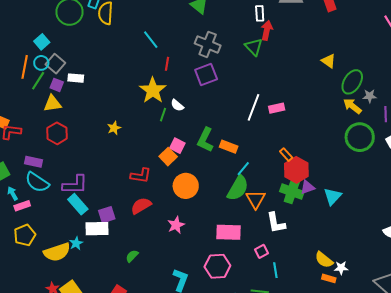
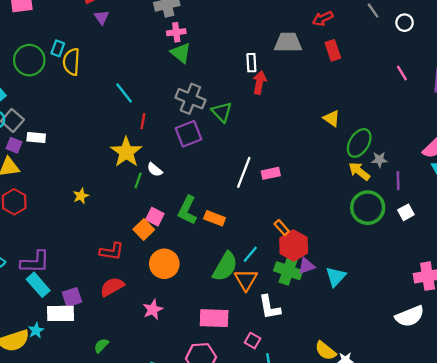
green triangle: (254, 47) -> (222, 112), moved
cyan line: (243, 169) -> (250, 254), moved
pink square: (262, 251) -> (253, 341), turned -32

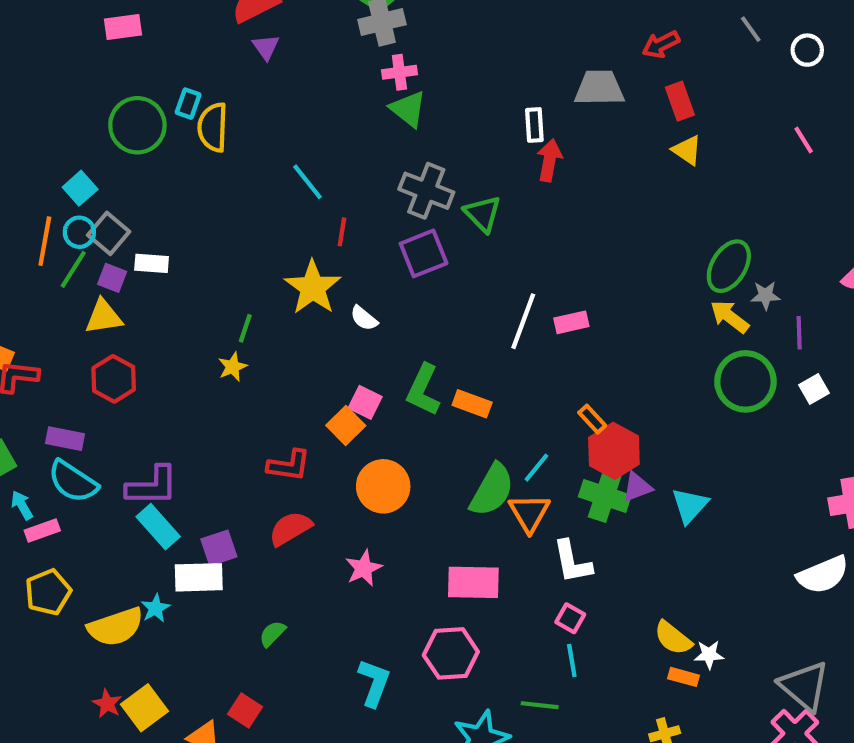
yellow triangle: (332, 118) -> (687, 150), moved
green line: (138, 181) -> (245, 328), moved
pink square: (253, 341) -> (570, 618), moved

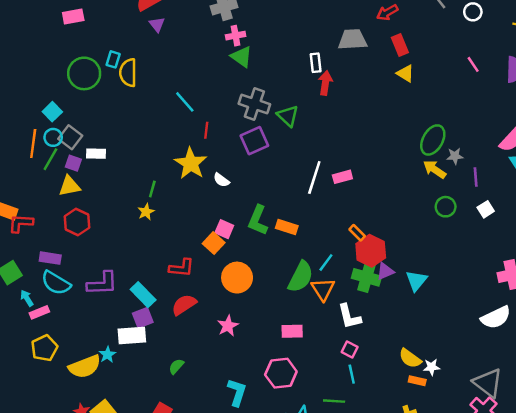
green circle: (745, 381) -> (446, 207), size x0.6
cyan rectangle: (158, 527) -> (143, 295), moved
pink rectangle: (473, 582) -> (292, 331), size x0.7

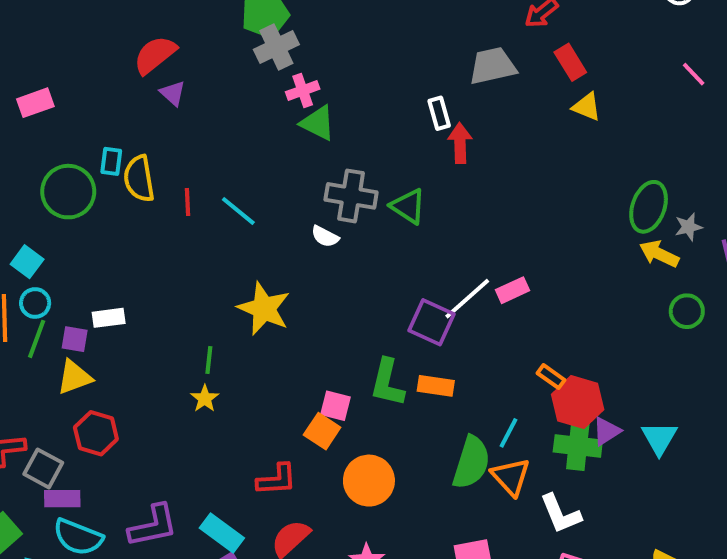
red line: (206, 130) -> (187, 202), moved
gray square: (70, 137) -> (43, 468), moved
purple square: (254, 141) -> (432, 322), moved, turned -32
white line: (314, 177) -> (467, 299), turned 40
white semicircle: (221, 180) -> (325, 237), moved

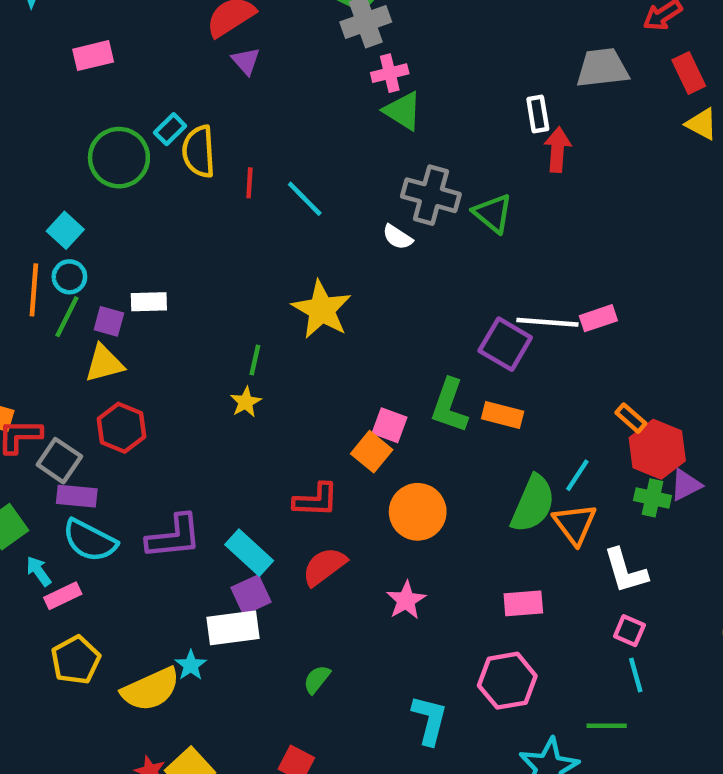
cyan rectangle: (111, 161) -> (170, 129), turned 32
white line: (467, 299) -> (547, 322), turned 40
green cross: (578, 446) -> (653, 498), size x0.7

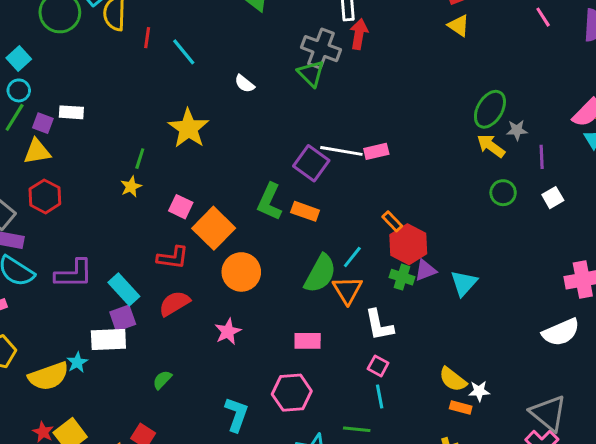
gray cross: (431, 195) -> (321, 49), moved
pink square: (389, 425) -> (181, 207), moved
orange square: (372, 452) -> (214, 228), size x1.5

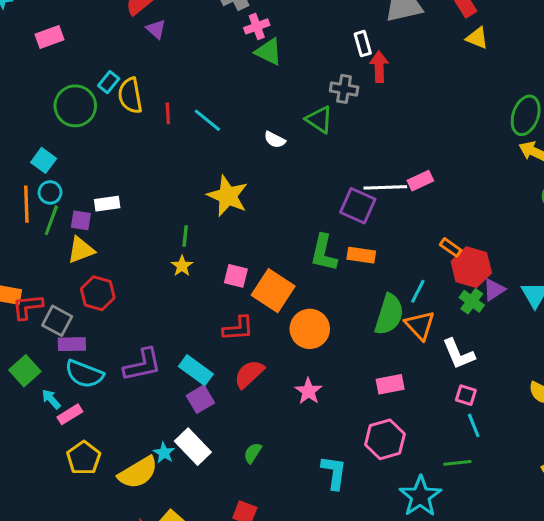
gray cross: (321, 49) -> (344, 89), size x0.7
green triangle: (311, 73) -> (319, 120), moved
green cross: (402, 277) -> (472, 301), turned 30
white rectangle: (108, 340) -> (193, 447), moved, turned 60

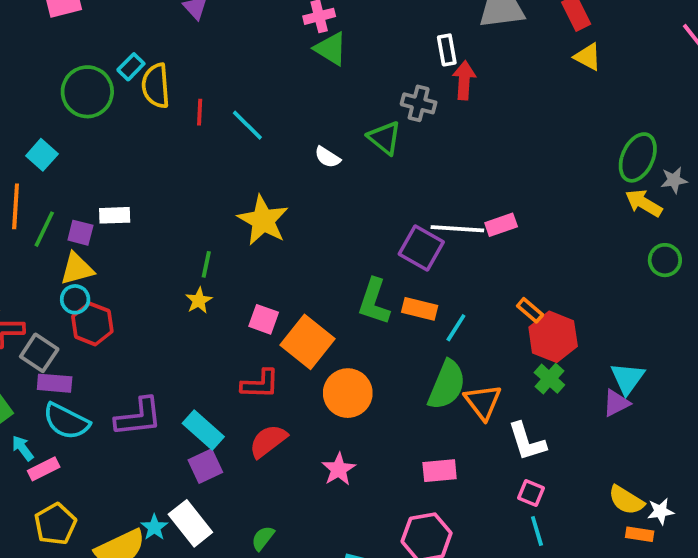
cyan circle: (50, 192) -> (75, 299), moved
purple triangle: (494, 290) -> (616, 403), moved
cyan line: (418, 291) -> (456, 328), moved

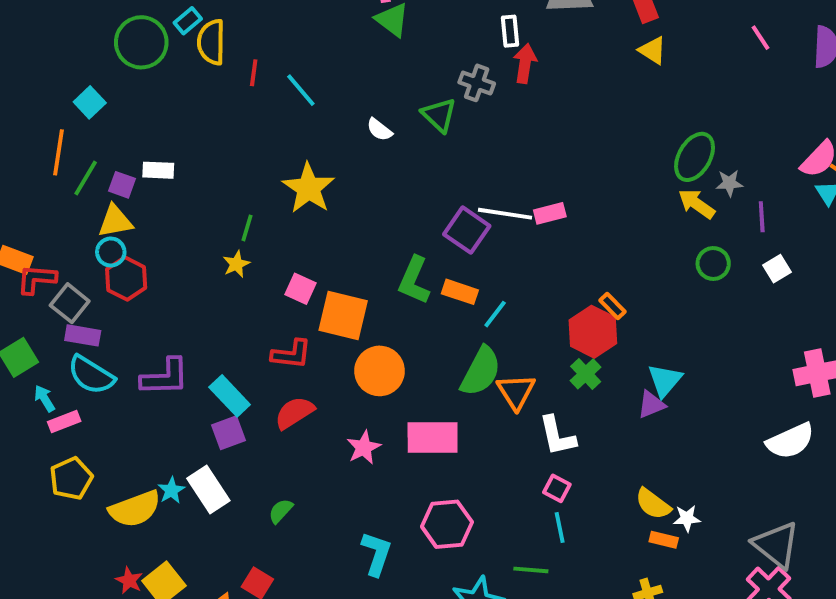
orange rectangle: (530, 310) -> (612, 306), moved
orange square: (308, 342) -> (343, 315), turned -30
pink rectangle: (440, 471) -> (433, 437), moved, size x1.5

